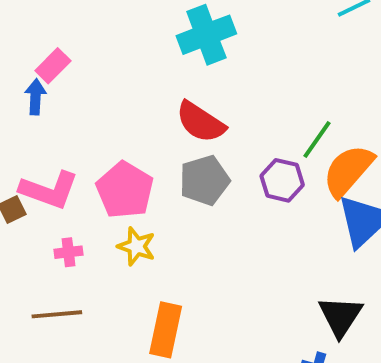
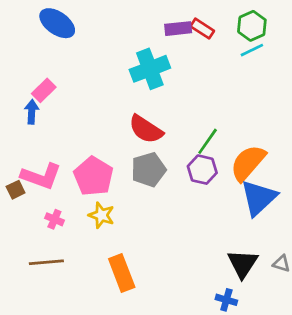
green line: (317, 140) -> (208, 141), moved
pink cross: (69, 252) -> (54, 219), turned 30
orange rectangle: (166, 330) -> (122, 273), turned -33

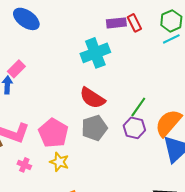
red rectangle: (202, 29) -> (134, 23), turned 30

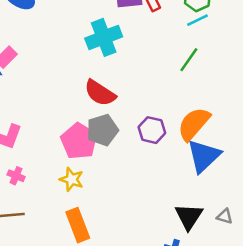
green line: (138, 107) -> (189, 60), moved
pink pentagon: (53, 133) -> (79, 141), moved
yellow star: (59, 162) -> (72, 179), moved

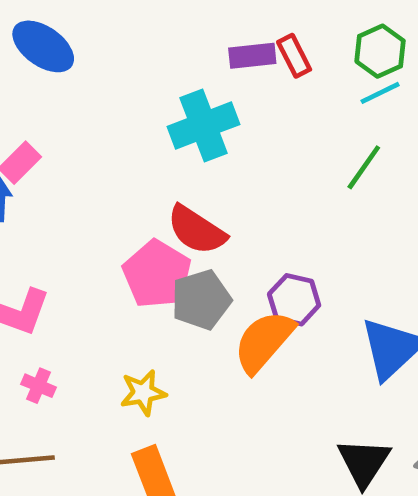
orange semicircle: (194, 124) -> (264, 342), moved
pink pentagon: (79, 141) -> (157, 274), moved
yellow star: (72, 179) -> (143, 393), turned -30

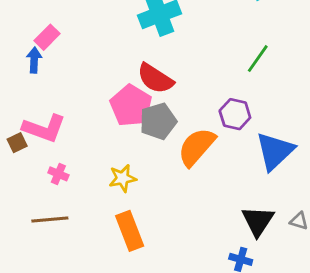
green line: (364, 167) -> (258, 59), moved
purple hexagon: (294, 300) -> (235, 114), moved

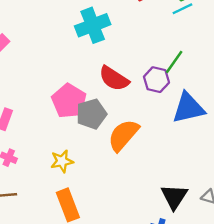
red semicircle: (155, 79) -> (114, 78), moved
purple hexagon: (235, 114) -> (156, 80), moved
blue triangle: (275, 151) -> (188, 108), moved, turned 30

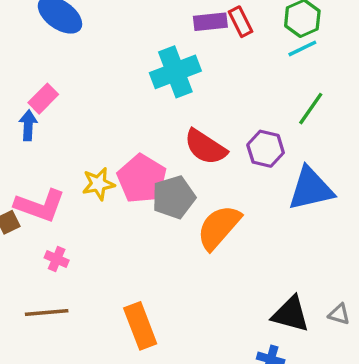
green line: (174, 62) -> (311, 109), moved
yellow star: (62, 161) -> (98, 184), moved
black triangle: (174, 197) -> (291, 314), turned -48

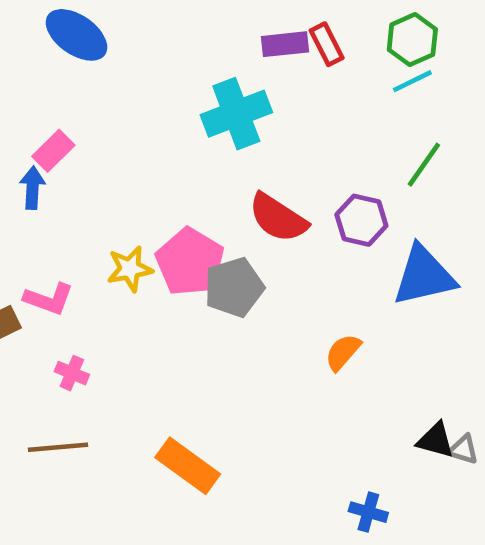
pink L-shape: (40, 206) -> (49, 299), size x0.7
orange semicircle: (219, 227) -> (343, 352), moved, size x0.6
black triangle: (291, 314) -> (436, 440), moved, size x0.7
orange rectangle: (140, 326) -> (188, 466), turned -33

